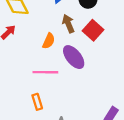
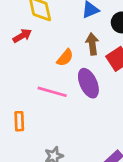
orange rectangle: (37, 102) -> (19, 121), moved

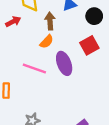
brown arrow: (92, 44) -> (50, 21), moved

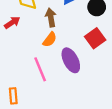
pink line: (34, 69) -> (40, 69), turned 55

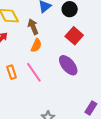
purple ellipse: (71, 60) -> (68, 65), moved
orange rectangle: (13, 96) -> (12, 72), moved

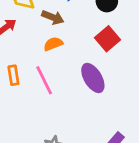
brown arrow: (33, 27) -> (53, 17), turned 126
orange semicircle: (36, 45) -> (53, 44), turned -144

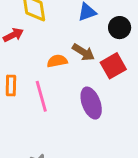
brown arrow: (53, 17) -> (83, 52), moved

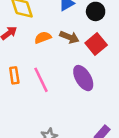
orange semicircle: (57, 61) -> (43, 38), moved

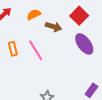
brown arrow: (69, 37) -> (54, 27), moved
purple ellipse: (83, 78) -> (84, 44), moved

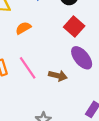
brown arrow: (54, 27) -> (58, 76), moved

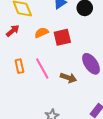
red square: (74, 27) -> (62, 37), moved, turned 30

